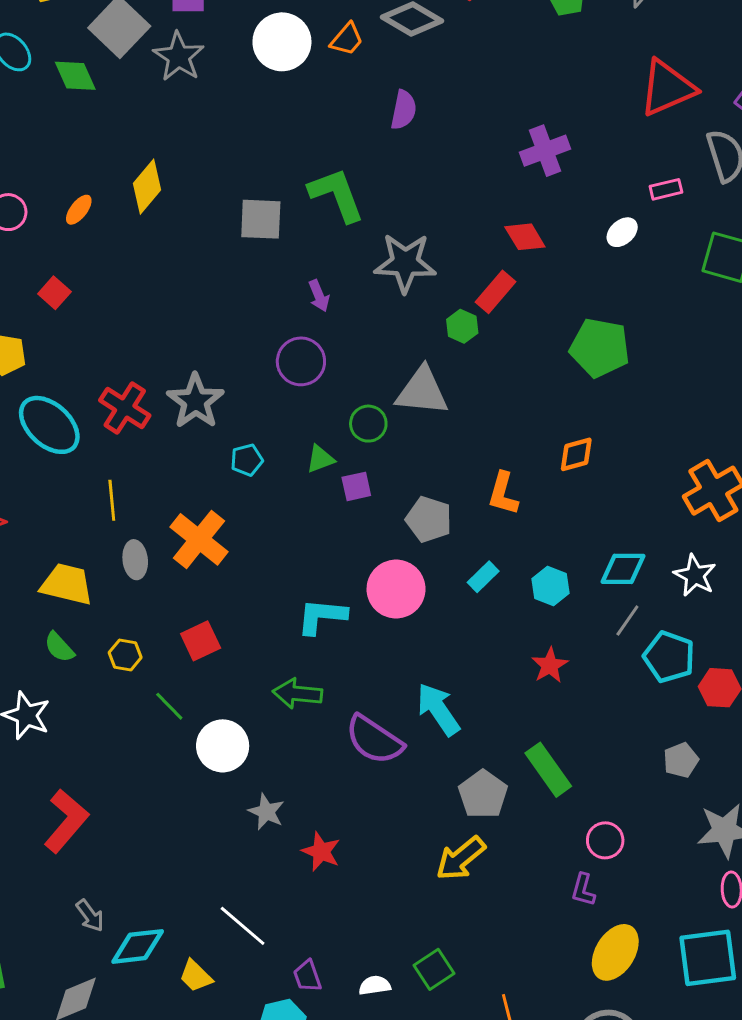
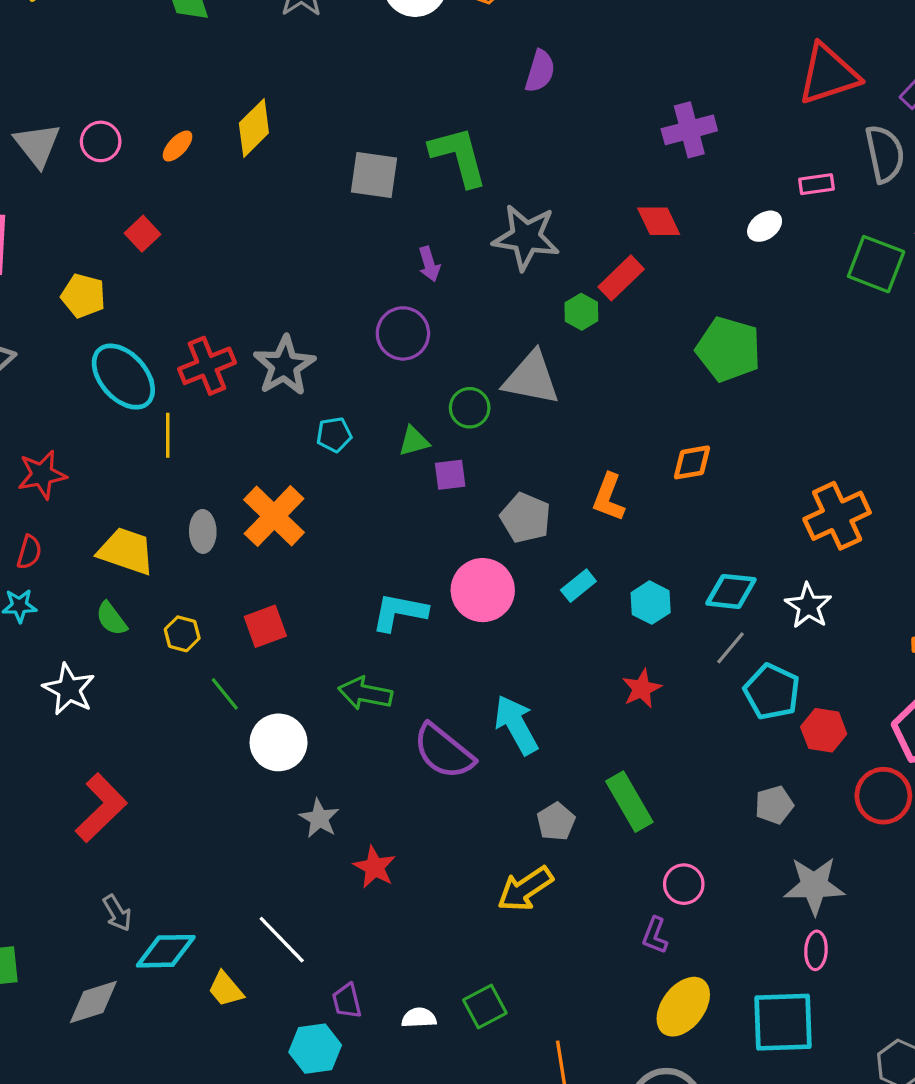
red cross: (125, 408) -> (207, 366), turned 30
yellow line: (112, 500) -> (168, 435), moved
gray pentagon: (483, 794) -> (556, 822), size x0.7

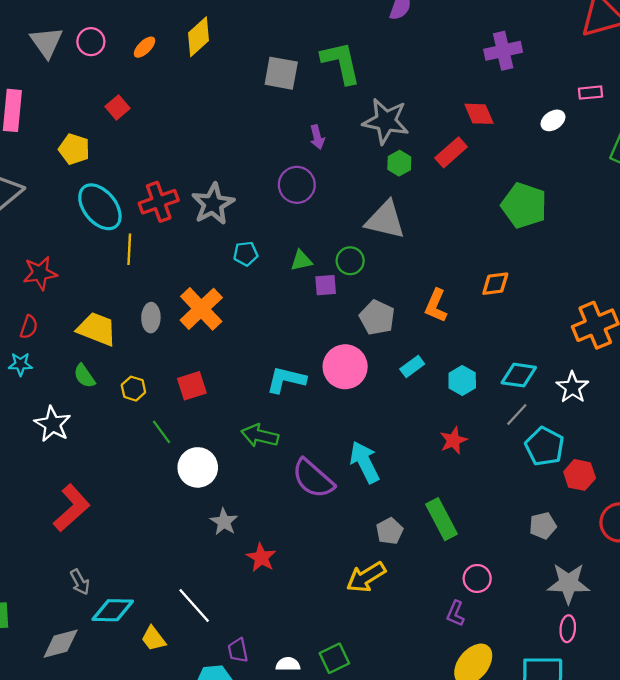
green hexagon: (581, 312) -> (399, 163), moved
green circle: (470, 408) -> (350, 261), moved

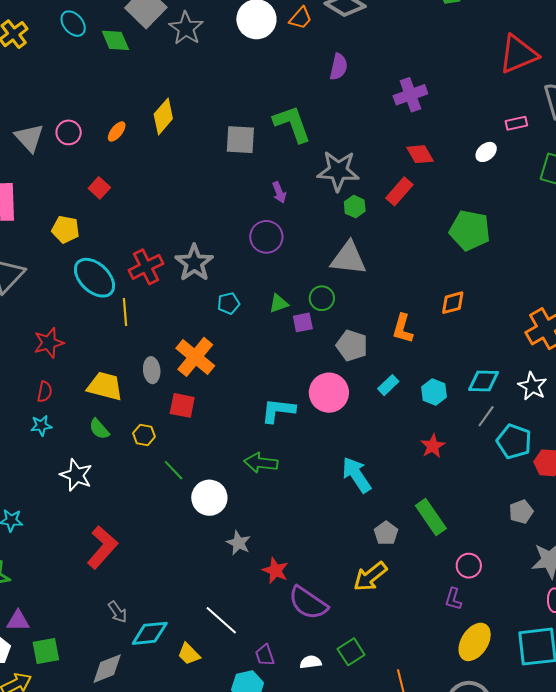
purple cross: (503, 51) -> (410, 95), moved
red square: (192, 386) -> (182, 405), moved, turned 36
purple semicircle: (313, 479) -> (308, 603), moved

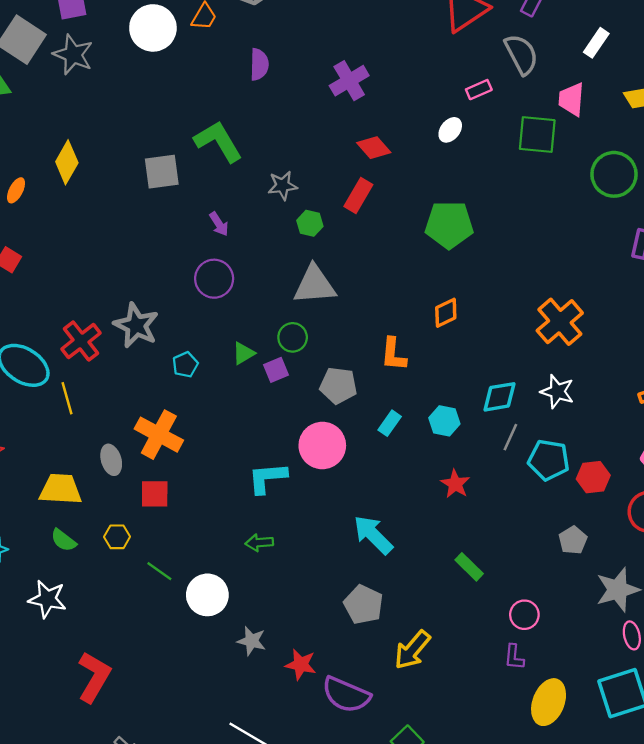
gray star: (338, 171) -> (283, 186), size x0.6
green arrow: (261, 463) -> (259, 543), size x0.7
green rectangle: (431, 517) -> (469, 567), size x0.7
gray pentagon: (386, 533) -> (363, 605), moved, size x1.4

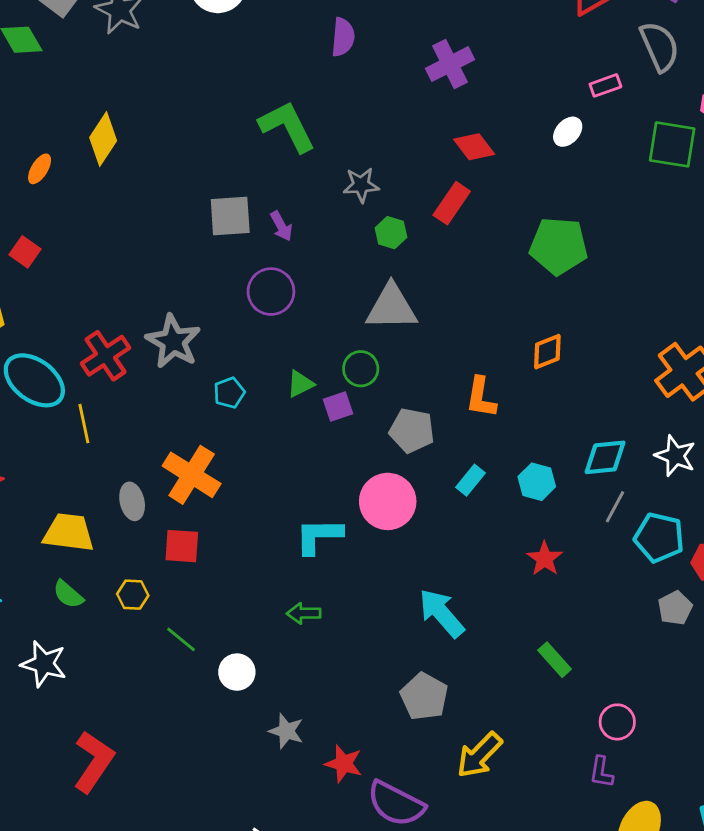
gray square: (162, 172) -> (230, 216), moved
gray pentagon: (573, 540) -> (675, 608), moved
white circle: (207, 595) -> (237, 672), size x0.7

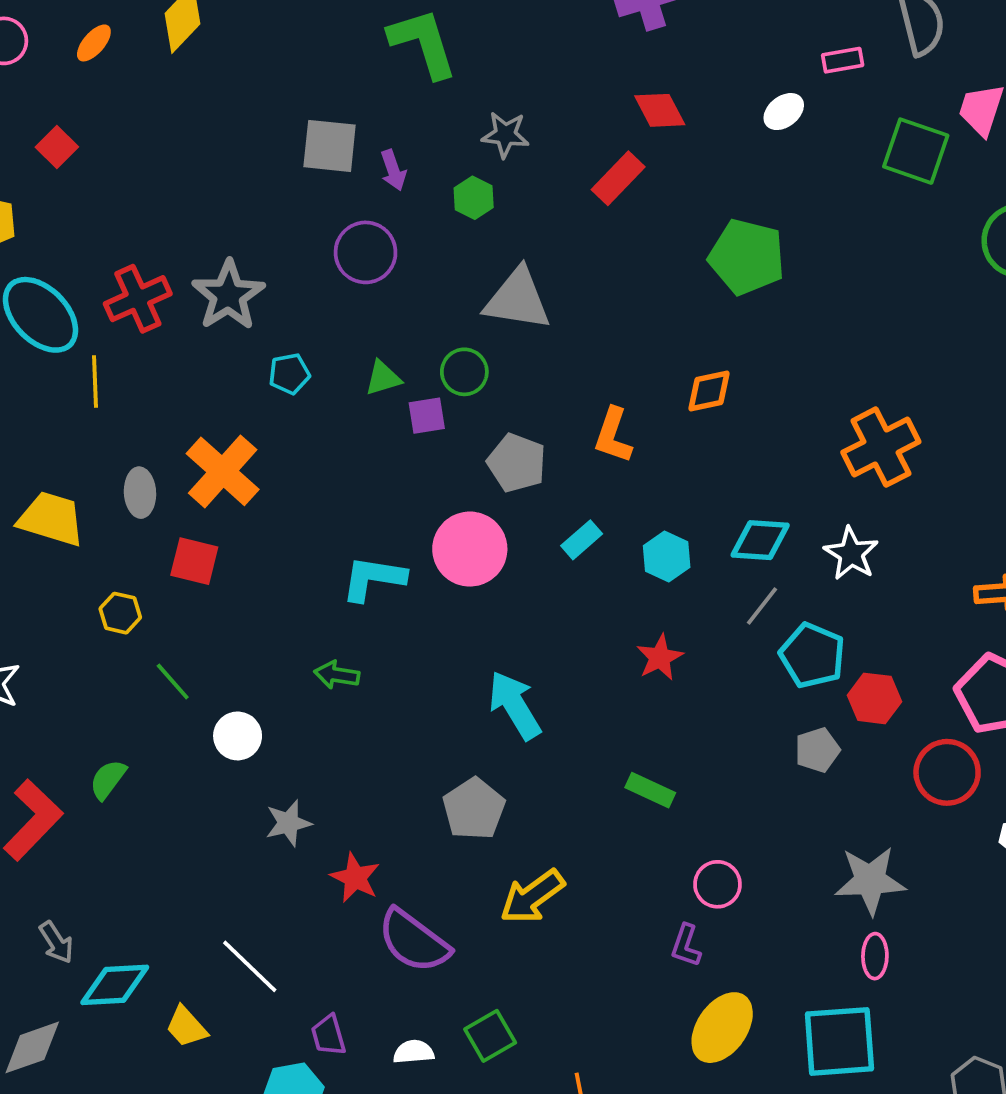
green hexagon: (391, 233) -> (474, 198), moved
green semicircle: (68, 594) -> (108, 779), moved, turned 76
green rectangle: (555, 660) -> (650, 790), turned -33
gray star: (286, 731) -> (288, 823), turned 30

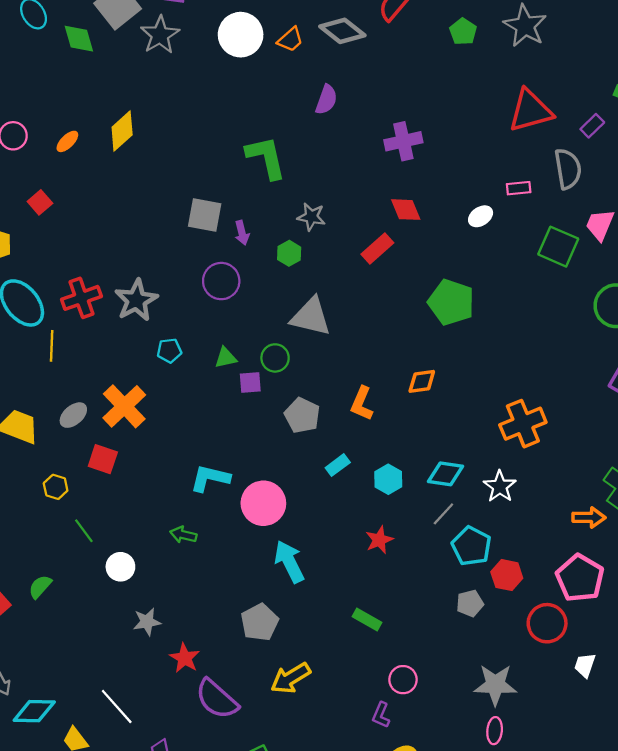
gray ellipse: (140, 493) -> (73, 415), turned 48
pink circle: (470, 549) -> (263, 503), moved

